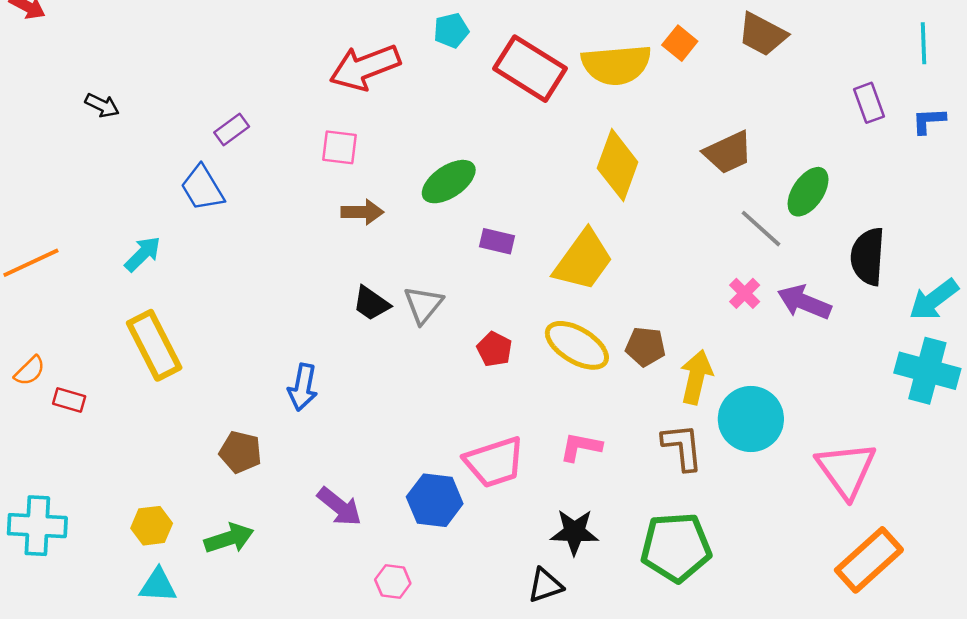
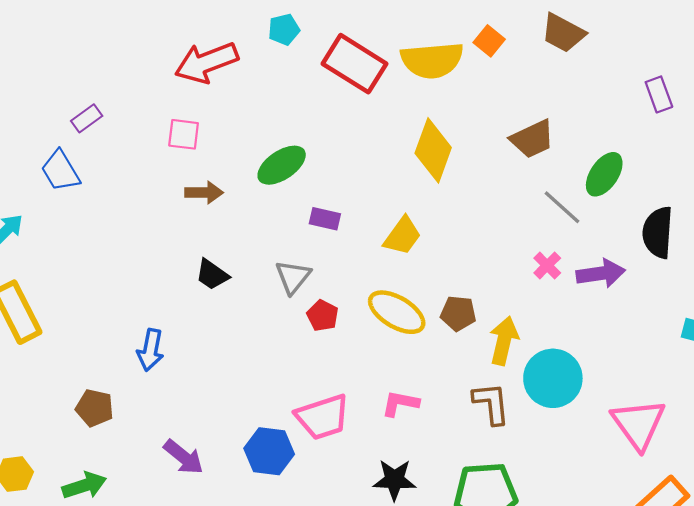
yellow trapezoid: (583, 260) -> (402, 236), size x0.7
purple arrow: (804, 302) -> (601, 273), turned 150
gray triangle: (423, 305) -> (293, 277), moved

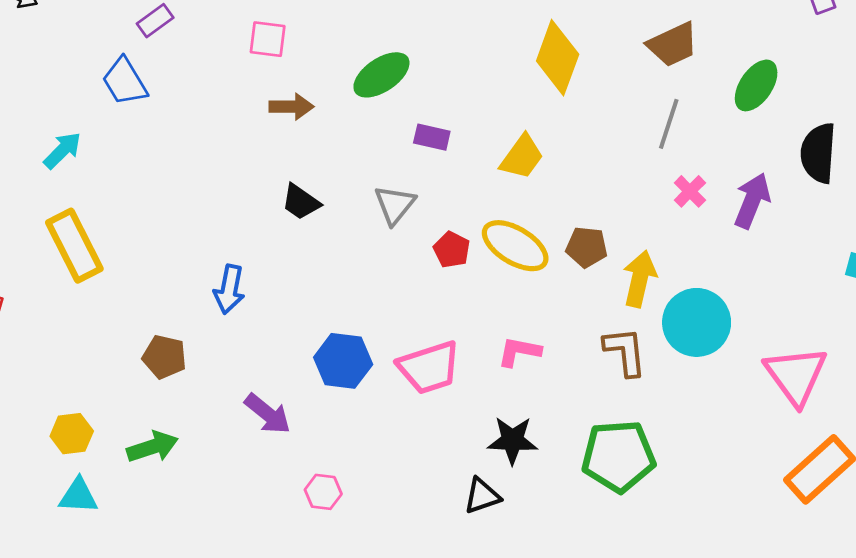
gray line: (562, 207) -> (669, 124), moved, turned 66
purple arrow: (601, 273) -> (752, 201), turned -60
red pentagon: (323, 316) -> (452, 250), moved
blue hexagon: (269, 451) -> (343, 361), moved

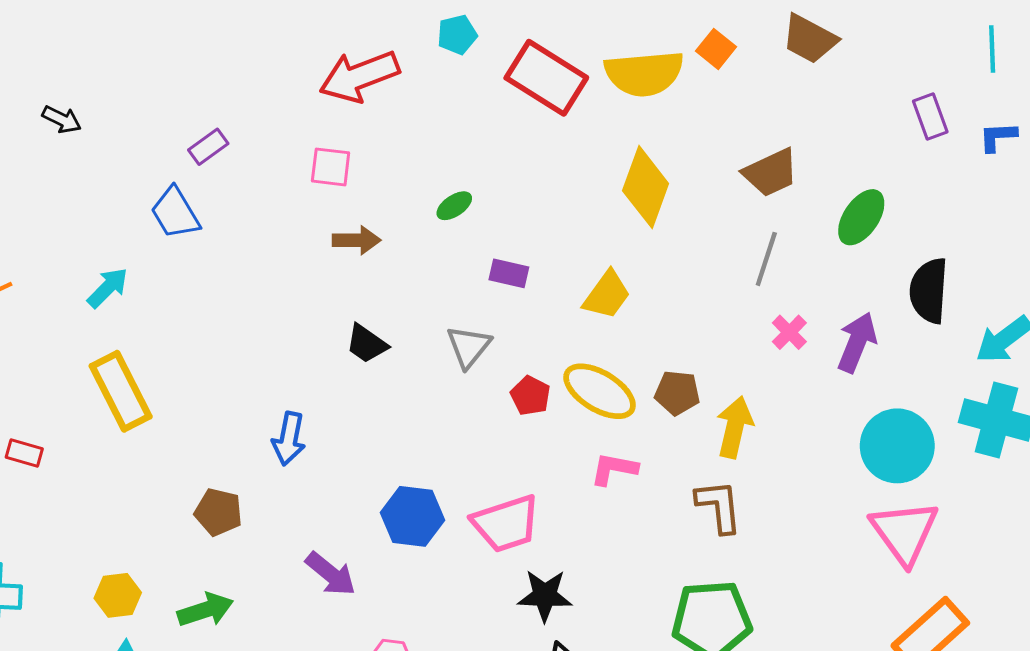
green ellipse: (381, 75) -> (454, 206), size x0.6
cyan circle: (697, 322) -> (897, 446), moved
pink L-shape: (519, 352) -> (614, 469), moved
black star: (513, 440) -> (545, 595), moved

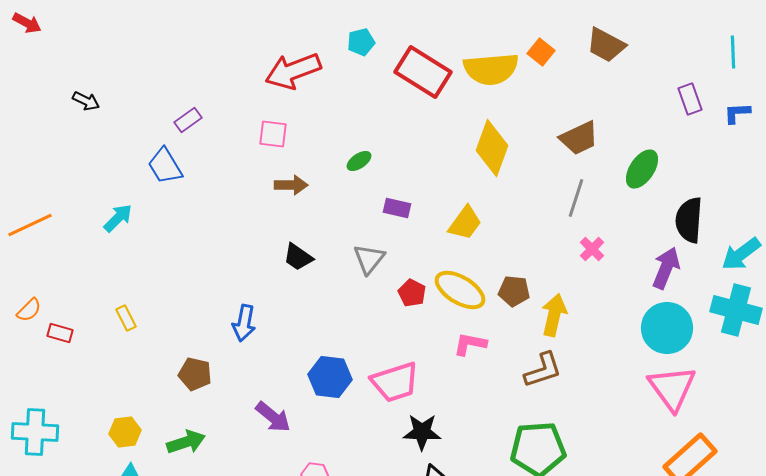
purple arrow: (857, 342) -> (666, 268), moved
yellow rectangle: (121, 391) -> (126, 318), moved, size x0.5
brown L-shape: (719, 506) -> (543, 370), turned 78

